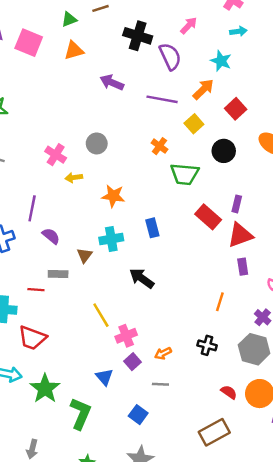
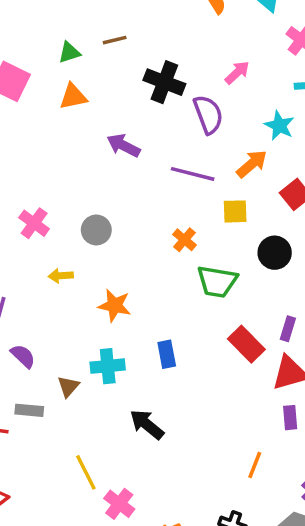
yellow square: (194, 124) -> (235, 211), turned 36
pink cross: (56, 155) -> (34, 223), moved
pink cross: (126, 336) -> (119, 504), turned -35

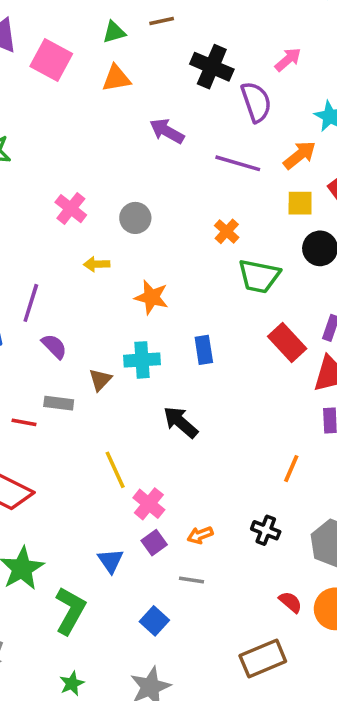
yellow square: (235, 211) -> (300, 203), moved

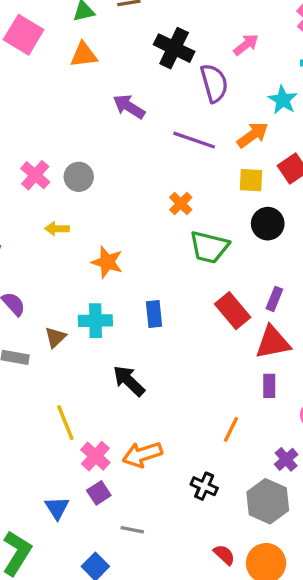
gray circle: (135, 218) -> (79, 177), moved
orange arrow: (200, 535) -> (142, 454), moved, size x1.6

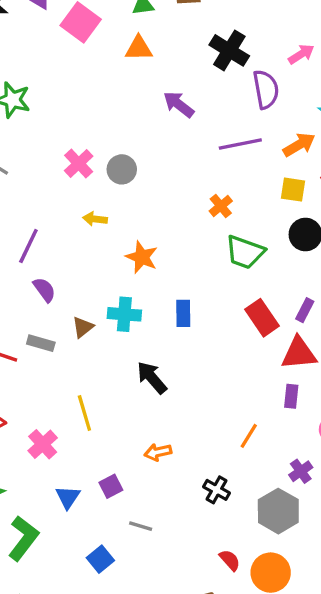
purple line: (194, 140) -> (240, 144), turned -36
orange arrow: (142, 454) -> (158, 452), size x0.7
pink cross: (95, 456) -> (43, 444), moved

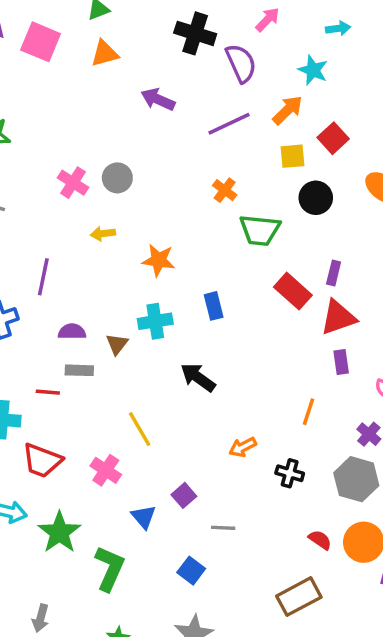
purple semicircle: (44, 290) -> (72, 332), moved, turned -40
orange arrow: (158, 452) -> (243, 447), moved

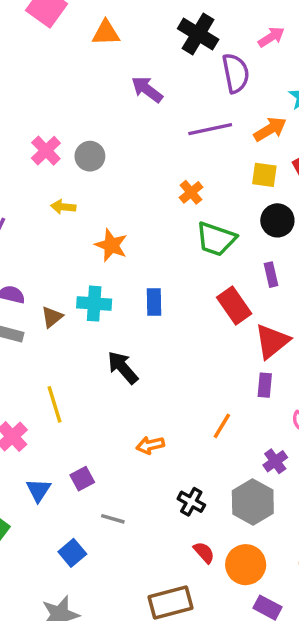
purple rectangle: (334, 273) -> (271, 275), moved, turned -40
red triangle: (338, 317) -> (272, 341), turned -33
black cross: (290, 473) -> (191, 502), moved

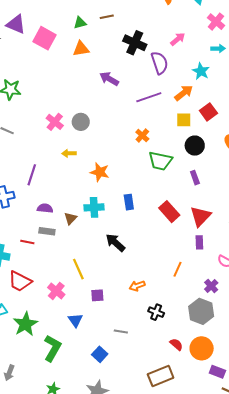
red rectangle: (234, 306) -> (169, 212), moved
purple square: (82, 479) -> (97, 295), moved, turned 32
black cross: (191, 502) -> (156, 312), moved

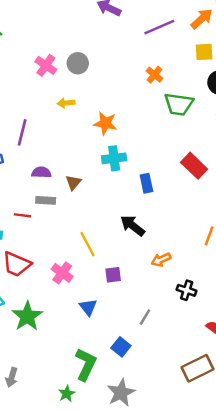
blue rectangle: (129, 202) -> (146, 183), moved
cyan cross: (94, 207) -> (114, 158), moved
black arrow: (115, 243) -> (133, 226), moved
gray line: (121, 331) -> (145, 317), turned -64
green L-shape: (52, 348) -> (86, 364), moved

